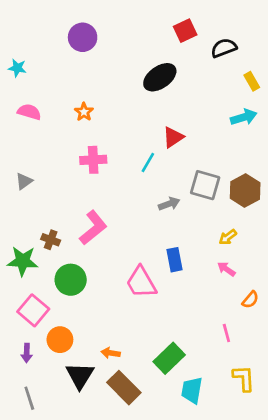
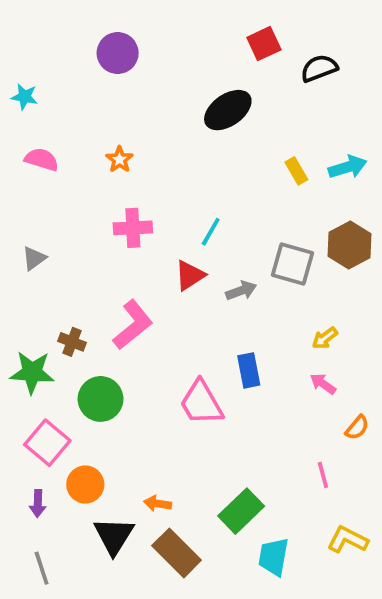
yellow rectangle: (252, 81) -> (296, 171), moved
red triangle: (173, 137) -> (190, 275), moved
brown hexagon: (245, 190) -> (350, 245), moved
yellow L-shape: (244, 378) -> (348, 540), turned -60

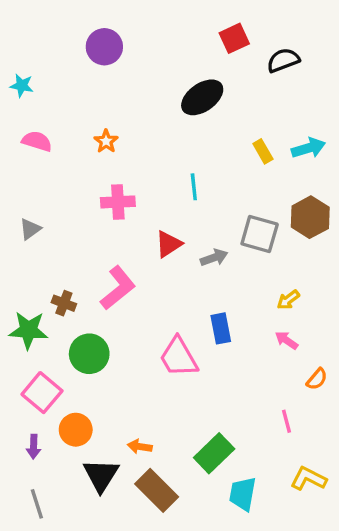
cyan line: (211, 232) -> (194, 187), moved, turned -36

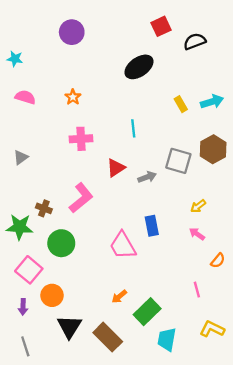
orange arrow: (140, 447) -> (119, 297), moved, turned -49

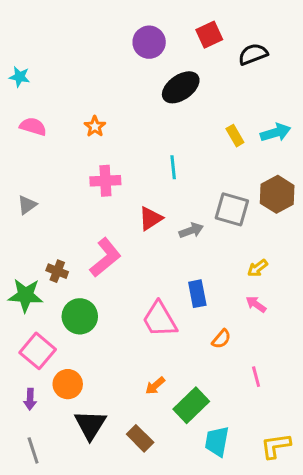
purple circle: (72, 32) -> (149, 42), moved
orange semicircle: (218, 261) -> (221, 339), moved
yellow L-shape: (212, 329) -> (276, 446), moved, turned -35
brown rectangle: (108, 337) -> (140, 438), size x0.7

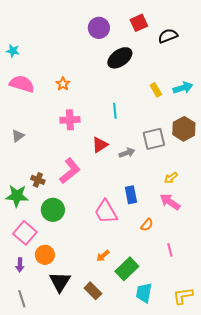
pink semicircle: (33, 127) -> (22, 84), size x1.4
gray square: (232, 209) -> (154, 139), turned -30
pink arrow: (256, 304) -> (170, 202), size x1.5

